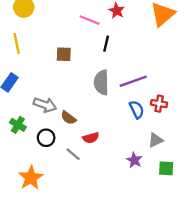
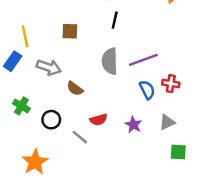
yellow line: (17, 44) -> (25, 36), moved
gray arrow: (45, 105) -> (49, 67), moved
brown semicircle: (68, 118) -> (75, 89), moved
purple star: (134, 160) -> (133, 125), moved

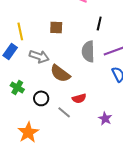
black line: (115, 20) -> (99, 23), moved
brown semicircle: (75, 89) -> (60, 73), size x1.5
purple star: (133, 125) -> (105, 118), moved

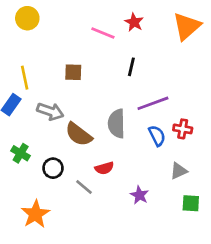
gray semicircle: (88, 51) -> (116, 124), moved

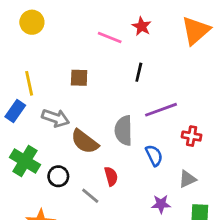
blue semicircle: (157, 136) -> (154, 155), moved
green cross: (21, 153) -> (25, 161), size x1.5
red semicircle: (104, 168) -> (111, 176), turned -90
purple star: (139, 195) -> (161, 204), moved, turned -30

